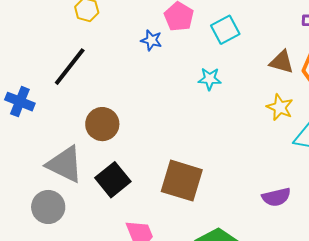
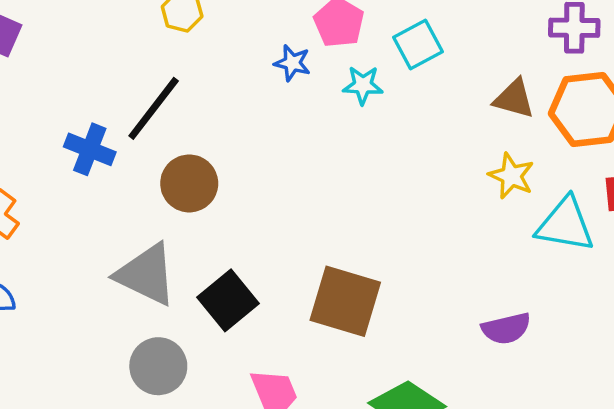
cyan star: (210, 79) -> (363, 85), moved
blue cross: (20, 102) -> (90, 149), moved
brown circle: (102, 124) -> (189, 183), moved
gray circle: (48, 207) -> (158, 366), moved

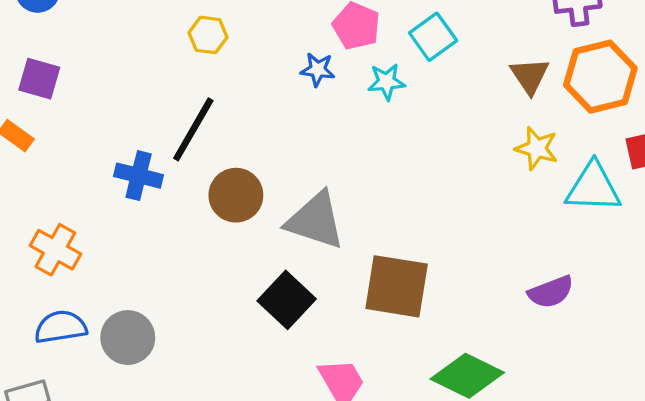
brown triangle: (514, 99) -> (530, 76), turned 48
gray triangle: (146, 274) -> (315, 221), moved
gray circle: (158, 366) -> (128, 338), moved

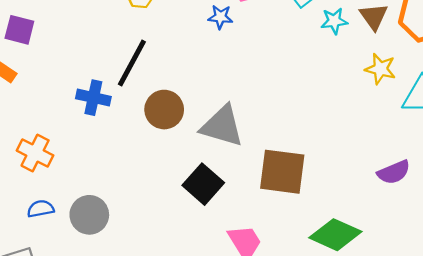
cyan star: (386, 82) -> (334, 21), moved
blue semicircle: (61, 327) -> (41, 209), size x0.7

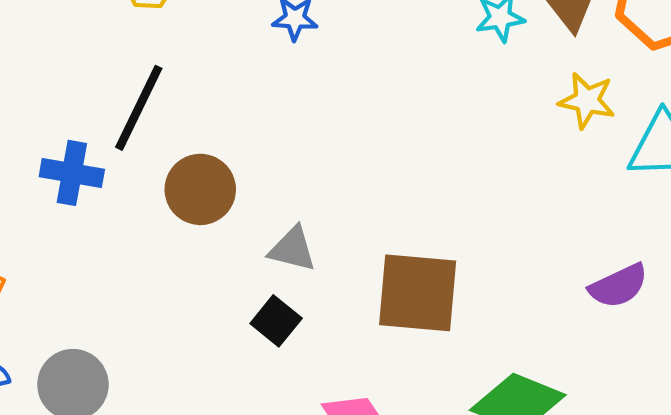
gray triangle: (222, 126) -> (292, 249), moved, size x0.6
black square: (203, 184) -> (276, 321), size x0.7

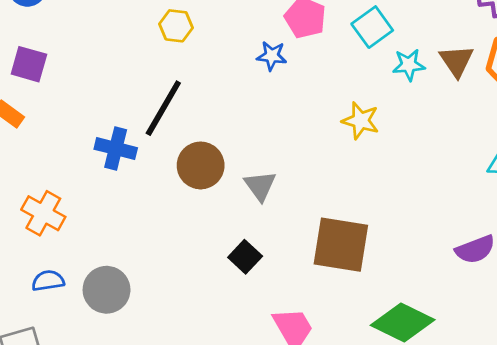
yellow star: (587, 101) -> (361, 121), moved
gray triangle: (292, 249) -> (260, 186), moved, turned 36

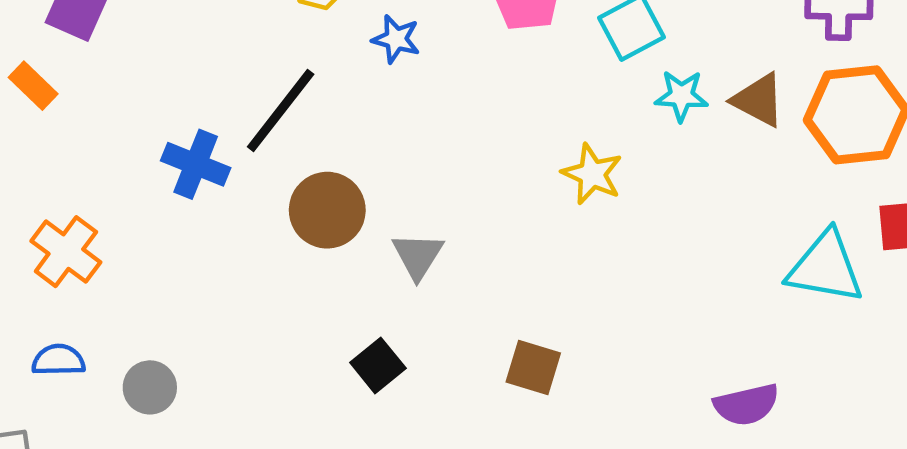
blue star: (272, 56) -> (396, 39), moved
brown triangle: (457, 61) -> (758, 100), turned -36
brown square: (341, 245) -> (533, 367), size x0.6
gray circle: (107, 290) -> (150, 387), size x0.7

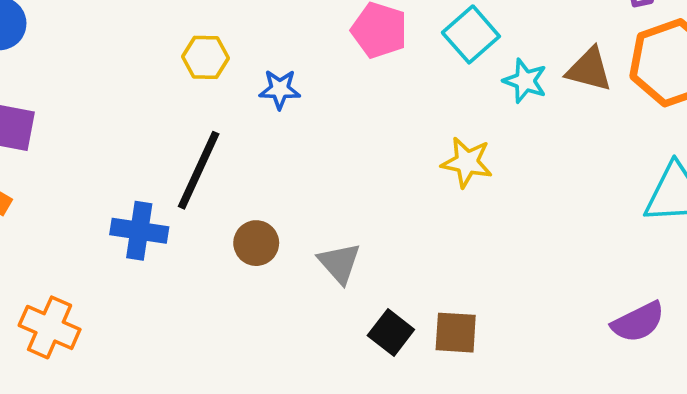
cyan star: (681, 96) -> (525, 81), turned 30
brown circle: (327, 210) -> (256, 243), size x0.7
black square: (378, 365) -> (391, 332), moved

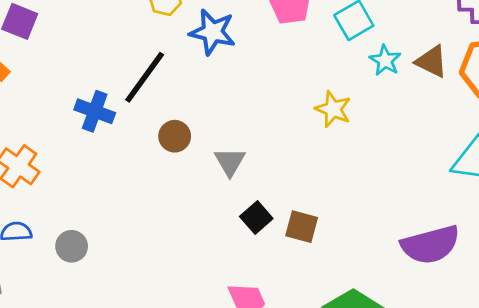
blue star: (280, 89) -> (213, 32), size x1.6
purple semicircle: (638, 322) -> (430, 245), size x1.5

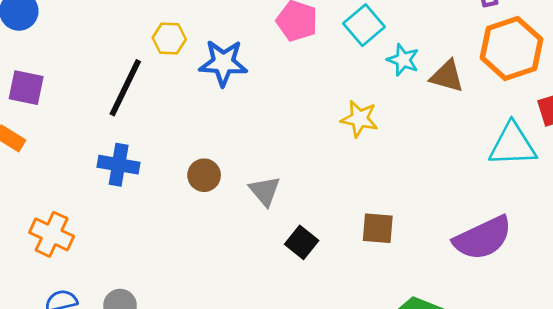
brown triangle: (432, 61) -> (447, 76), moved
black line: (145, 77) -> (125, 88), moved
brown square: (302, 227) -> (378, 228), moved

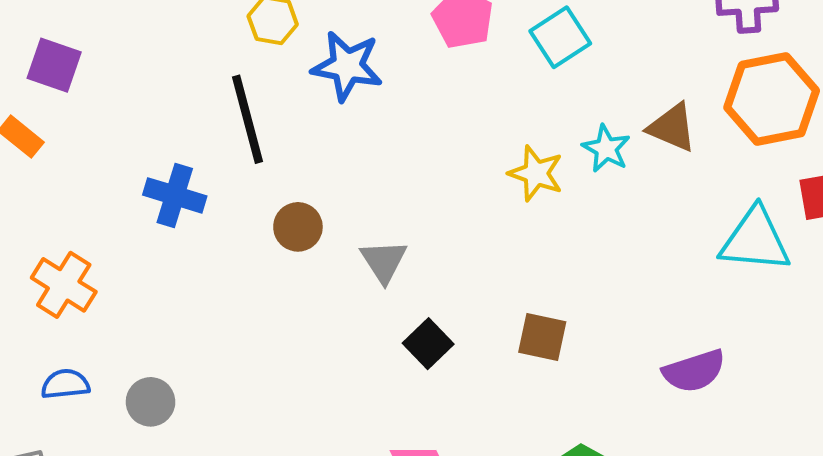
cyan star: (403, 60) -> (606, 149), moved
black line: (125, 88) -> (247, 119), moved, turned -48
purple semicircle: (483, 238) -> (694, 371), size x0.7

